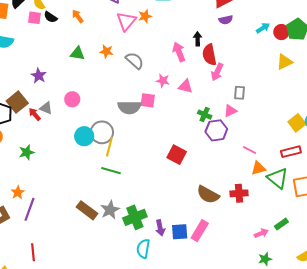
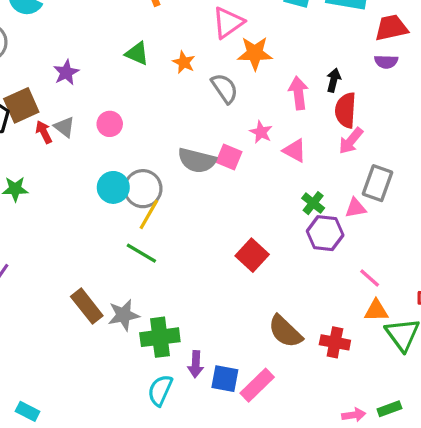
orange star: (145, 16) -> (255, 53), moved, size x1.5
gray rectangle: (239, 93) -> (378, 183), size x1.5

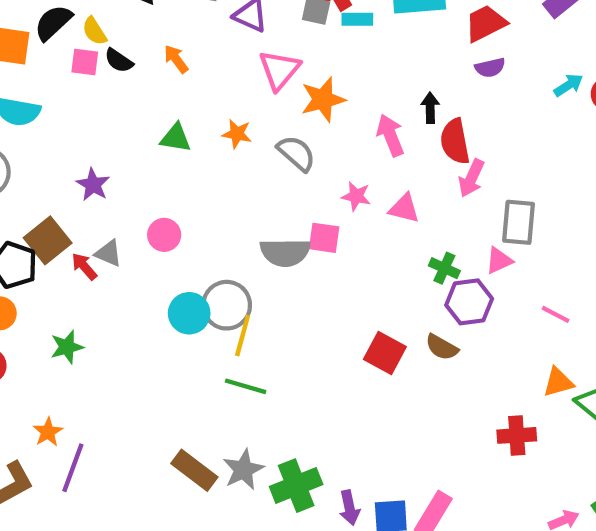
pink line: (370, 278) -> (556, 314), moved
brown semicircle: (285, 331) -> (442, 347), moved, size x0.7

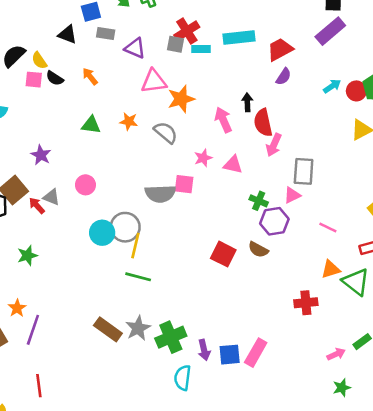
purple semicircle: (490, 68) -> (283, 77), turned -42
pink triangle: (279, 70) -> (154, 81), turned 44
pink star: (356, 196) -> (203, 158), turned -30

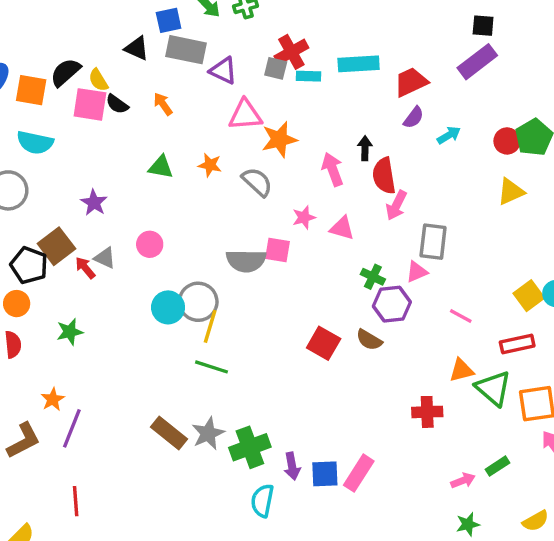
gray rectangle: (106, 34) -> (186, 50), size x1.6
pink square: (34, 80) -> (90, 104), size x1.5
cyan arrow: (332, 86) -> (449, 135), moved

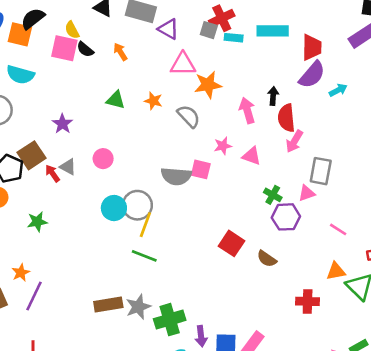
black semicircle: (65, 72) -> (33, 19), moved
red trapezoid: (411, 82) -> (312, 47), turned 112
purple semicircle: (414, 117) -> (312, 75), size x1.6
brown semicircle: (369, 340) -> (267, 259), moved
brown rectangle: (169, 433) -> (108, 304), turned -52

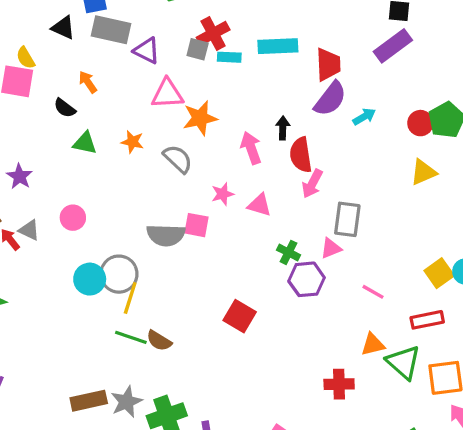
black semicircle: (85, 49) -> (65, 108), moved
brown semicircle: (267, 259) -> (159, 341), moved

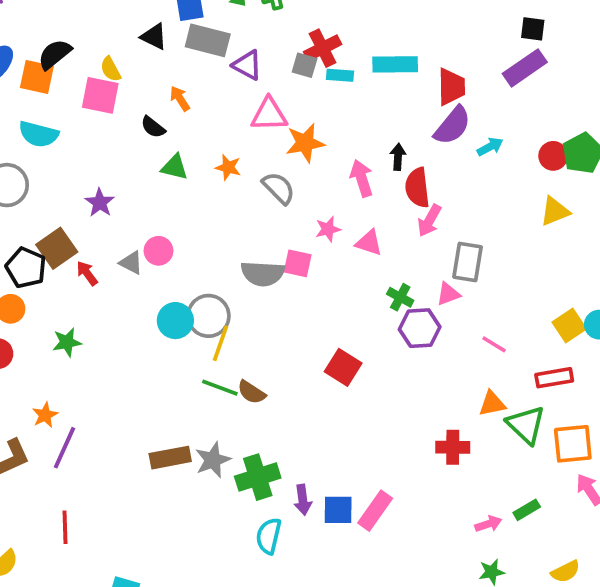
gray triangle: (29, 230) -> (131, 263), moved

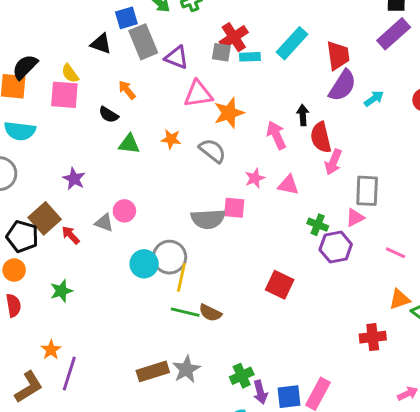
gray rectangle: (208, 40) -> (143, 42), turned 60
cyan rectangle: (395, 64) -> (292, 43), turned -40
green cross: (258, 477) -> (242, 376), moved, size x0.7

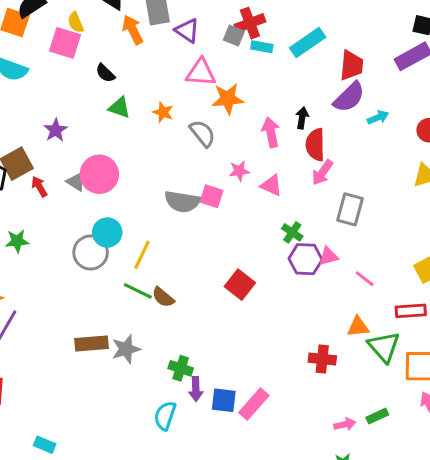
orange arrow: (127, 90) -> (133, 30), moved, size x1.4
pink circle: (124, 211) -> (99, 174), size x1.6
pink triangle: (355, 218) -> (328, 256), moved
gray circle: (170, 257) -> (91, 252), moved
green cross: (242, 376) -> (181, 368), turned 30

